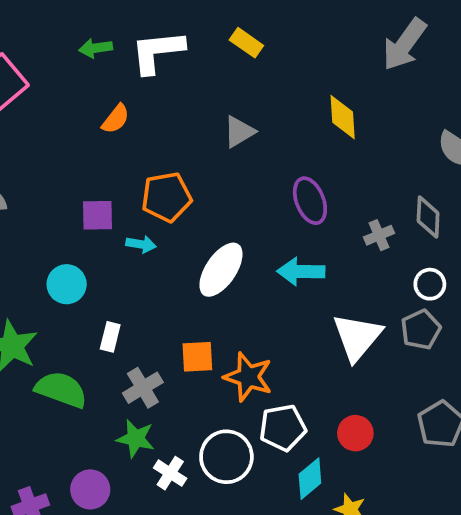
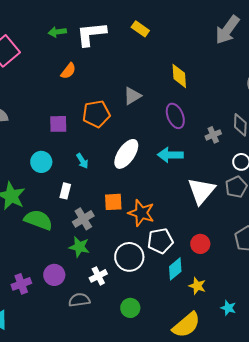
yellow diamond: (343, 117) -> (179, 76), moved
gray triangle: (239, 132) -> (132, 96), moved
cyan arrow: (141, 244) -> (82, 161), moved, turned 49
white cross: (170, 473) -> (98, 276), moved, turned 30

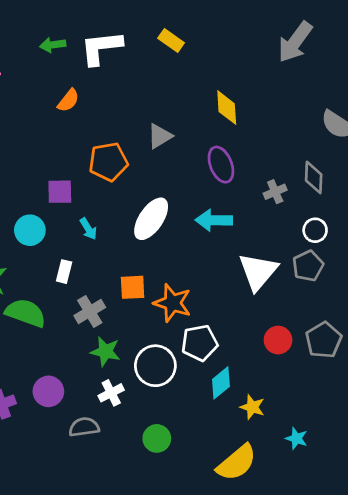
purple square: (58, 124) -> (60, 192), moved
red circle: (200, 244) -> (278, 340), moved
green star: (79, 247) -> (105, 351), moved

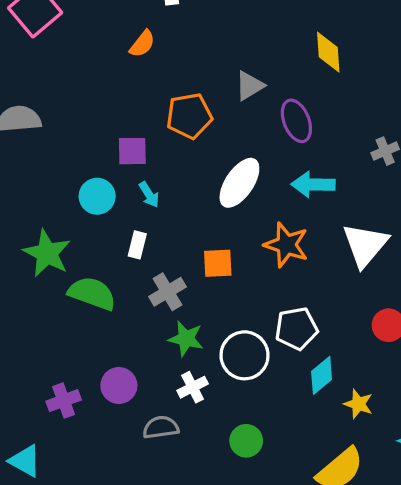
purple ellipse: (221, 165) -> (296, 121), moved
cyan arrow: (88, 229) -> (149, 195), moved
orange star: (172, 303) -> (286, 245), moved

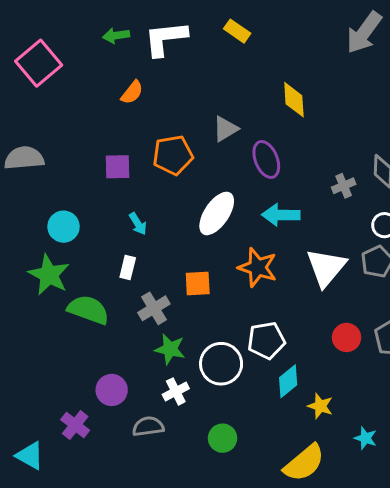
purple square: (132, 151) -> (117, 167), moved
cyan circle: (97, 196) -> (64, 227), moved
purple cross: (64, 401) -> (75, 425), moved, turned -32

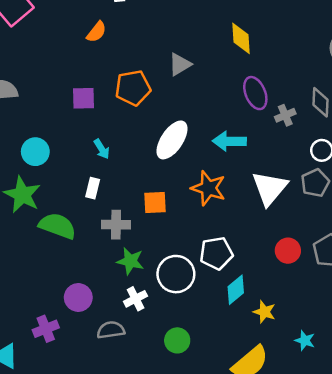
purple ellipse: (266, 159) -> (255, 93), moved
gray cross: (154, 308) -> (116, 225), turned 32
purple cross: (75, 425) -> (46, 329), turned 30

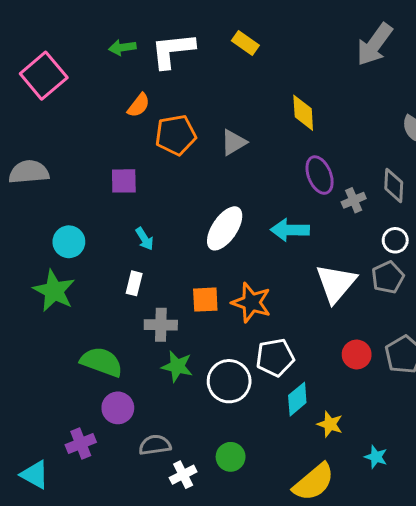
orange pentagon: (133, 88) -> (176, 135), moved
orange star: (208, 188) -> (251, 303), moved
green semicircle: (57, 226) -> (102, 362), moved
white cross: (136, 299) -> (183, 475), moved

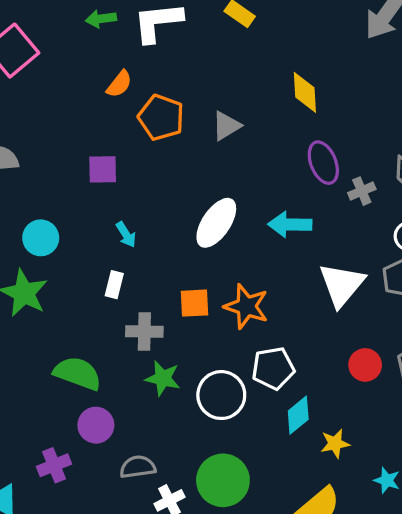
orange pentagon: (176, 135) -> (161, 117), turned 30
yellow star: (330, 424) -> (335, 444), turned -30
green circle: (231, 457) -> (223, 480), size x1.6

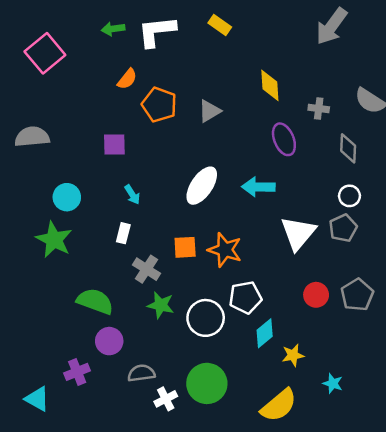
gray cross: (362, 191) -> (319, 109), moved, turned 30
gray cross: (144, 332) -> (146, 269), turned 32

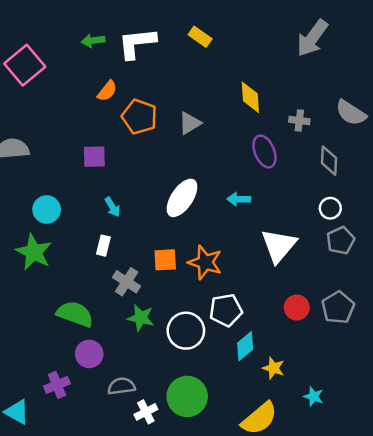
cyan arrow: (258, 187) -> (239, 199), size x0.7
gray pentagon: (343, 228) -> (341, 240), moved
yellow star: (293, 355) -> (274, 368), turned 30

